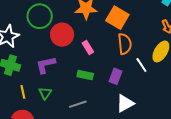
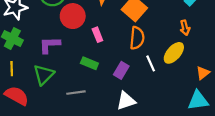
yellow line: (23, 92) -> (12, 69), moved
green triangle: (45, 93) -> (44, 75), size x1.5

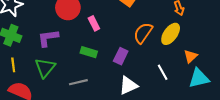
orange semicircle: (137, 38) -> (143, 33), moved, turned -145
white line: (151, 63) -> (163, 72), moved
orange triangle: (203, 73) -> (191, 56), moved

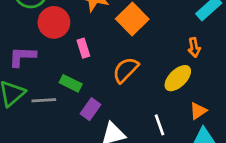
orange semicircle: (143, 33) -> (126, 70), moved
purple rectangle: (121, 56) -> (90, 109), moved
gray line: (78, 82) -> (44, 100), moved

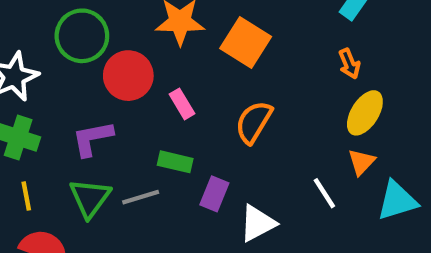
yellow ellipse: (178, 78) -> (365, 113), moved
orange triangle: (198, 111) -> (361, 162), moved

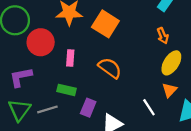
pink rectangle: (182, 104) -> (70, 58), turned 35
orange semicircle: (254, 122) -> (110, 68), turned 95

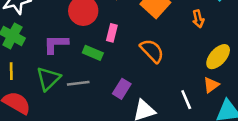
orange arrow: (163, 36) -> (198, 19), moved
green rectangle: (66, 90) -> (93, 53), moved

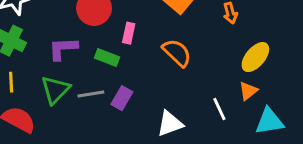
purple rectangle: (122, 89) -> (122, 98), moved

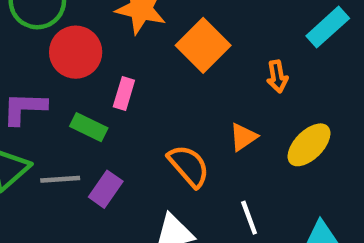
orange semicircle: (177, 53) -> (189, 166), moved
orange triangle: (248, 91) -> (243, 137), moved

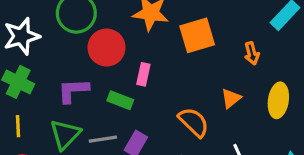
orange square: (203, 45) -> (197, 35), turned 33
yellow ellipse: (309, 145) -> (278, 100), turned -32

